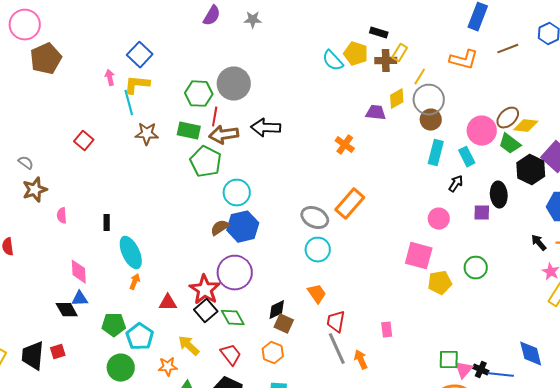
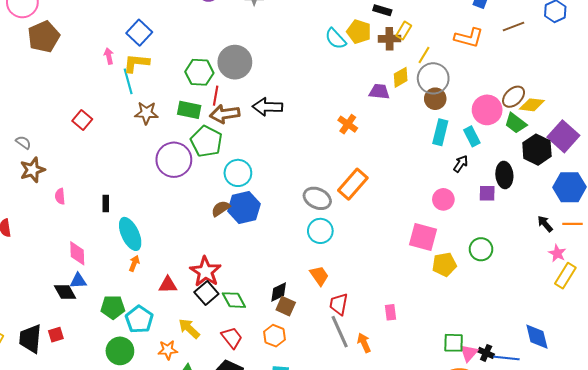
purple circle: (235, 273) -> (174, 160), moved

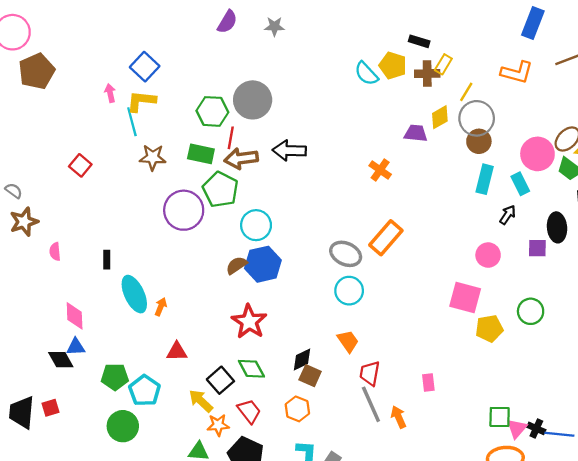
orange arrow: (134, 263) -> (161, 307), moved
red star: (205, 272) -> (249, 322), moved
black square: (206, 293) -> (220, 380), moved
orange star: (168, 350) -> (218, 425), moved

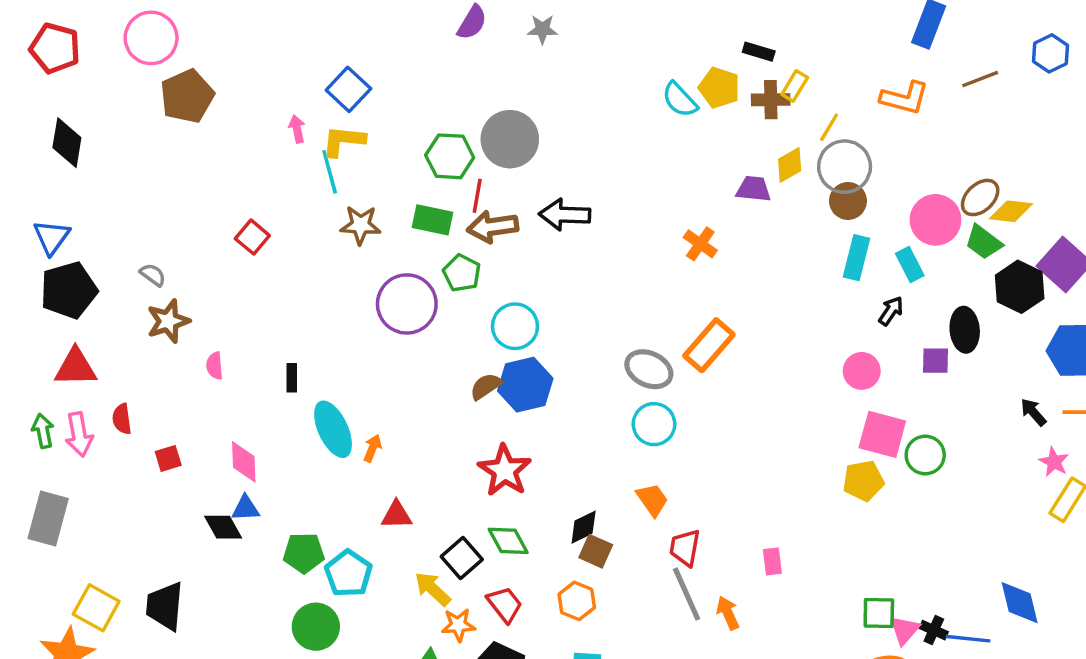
green pentagon: (220, 190) -> (462, 273), size x0.7
pink square: (465, 298) -> (882, 434), moved
red square: (50, 408) -> (168, 458), moved

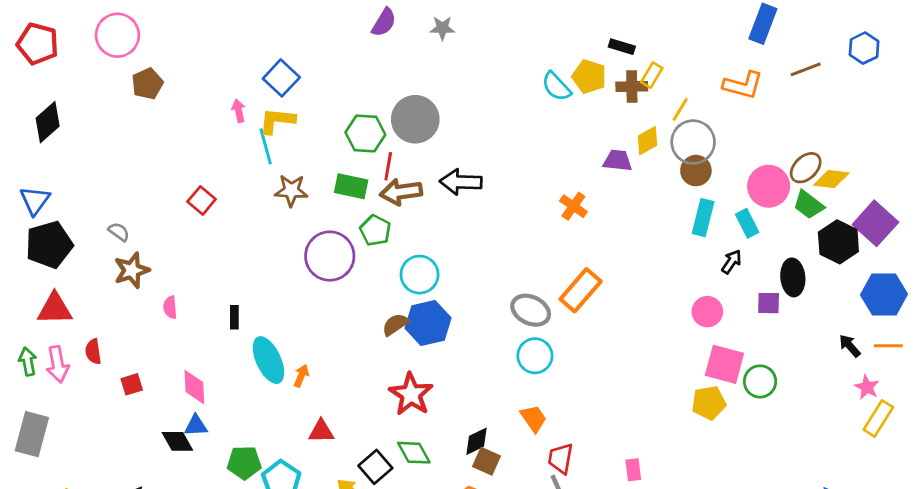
brown pentagon: (187, 96) -> (147, 84), size x0.7
black diamond: (67, 143) -> (48, 122), turned 39

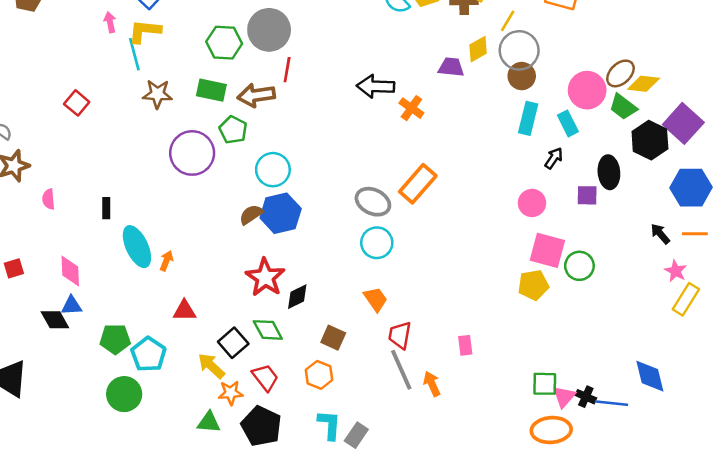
red line: (388, 166) -> (287, 70), moved
black arrow: (461, 182) -> (376, 86), moved
black diamond: (477, 441) -> (297, 297), moved

